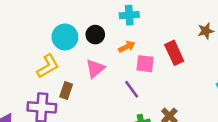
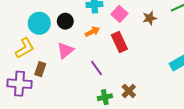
brown star: (206, 31) -> (150, 18), moved
red rectangle: (174, 53) -> (119, 42), moved
pink square: (145, 64) -> (119, 14), moved, turned 35

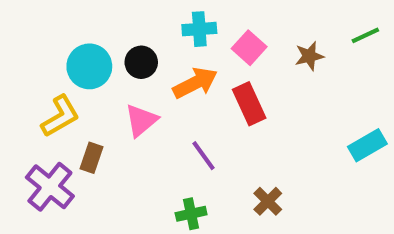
orange arrow: (92, 32) -> (195, 83), size x1.5
purple cross: (19, 84) -> (50, 187), turned 35
green cross: (105, 97) -> (191, 214), moved

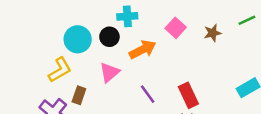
cyan cross: (199, 29) -> (127, 16), moved
red rectangle: (249, 104) -> (188, 95), moved

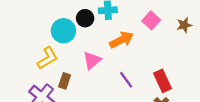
black circle: (109, 37) -> (85, 18), moved

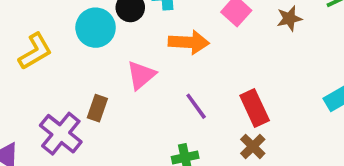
orange arrow: (122, 40) -> (189, 42), turned 30
yellow L-shape: (47, 58) -> (35, 51), moved

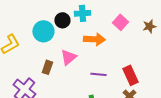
purple line: (196, 106) -> (98, 74), turned -49
brown rectangle: (97, 108) -> (47, 67), moved

